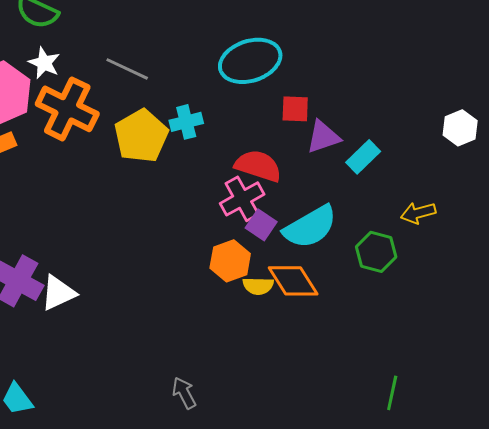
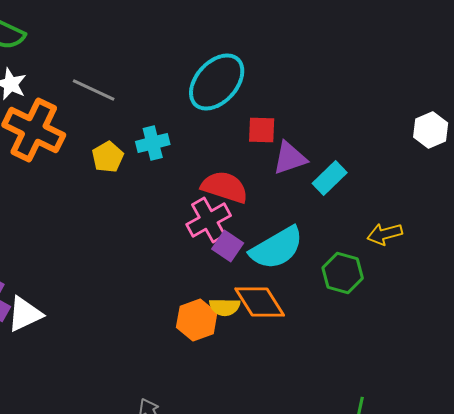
cyan ellipse: (250, 61) -> (217, 82), turned -30
white hexagon: (460, 128) -> (431, 130), moved
yellow pentagon: (141, 136) -> (108, 157), size x0.6
orange hexagon: (230, 261) -> (197, 320), moved

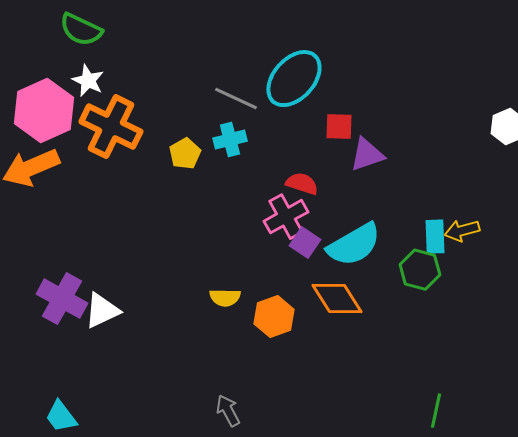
gray line: (94, 90) -> (236, 99), moved
cyan rectangle: (330, 178) -> (435, 237), moved, turned -48
red semicircle: (225, 187) -> (302, 184), size x0.7
yellow semicircle: (225, 307) -> (225, 298), moved

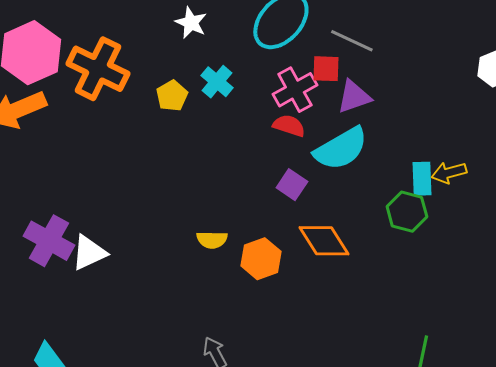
white star: (88, 81) -> (191, 23), moved
gray line: (236, 99) -> (352, 41), moved
cyan cross: (230, 140) -> (217, 82), turned -36
pink cross: (286, 217) -> (295, 90), moved
cyan semicircle: (354, 245) -> (341, 149), moved

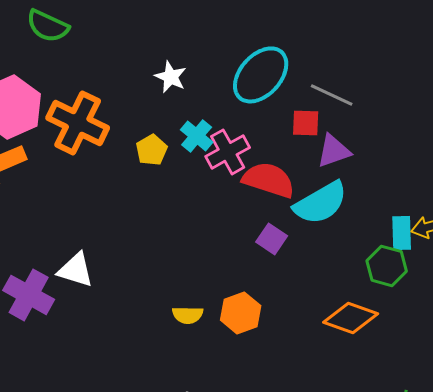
pink cross: (295, 90) -> (228, 152), moved
red semicircle: (289, 126) -> (269, 180), size x1.6
yellow semicircle: (212, 240) -> (188, 315), moved
orange diamond: (324, 241) -> (351, 318), moved, turned -38
white triangle: (89, 253) -> (76, 270), moved, turned 42

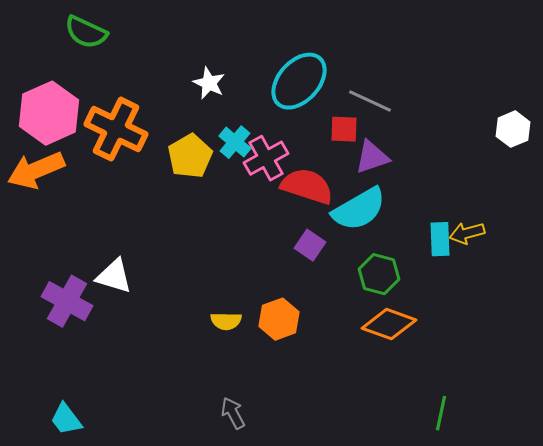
yellow pentagon: (152, 150) -> (190, 156), size x1.4
green hexagon: (387, 266) -> (379, 274), moved

